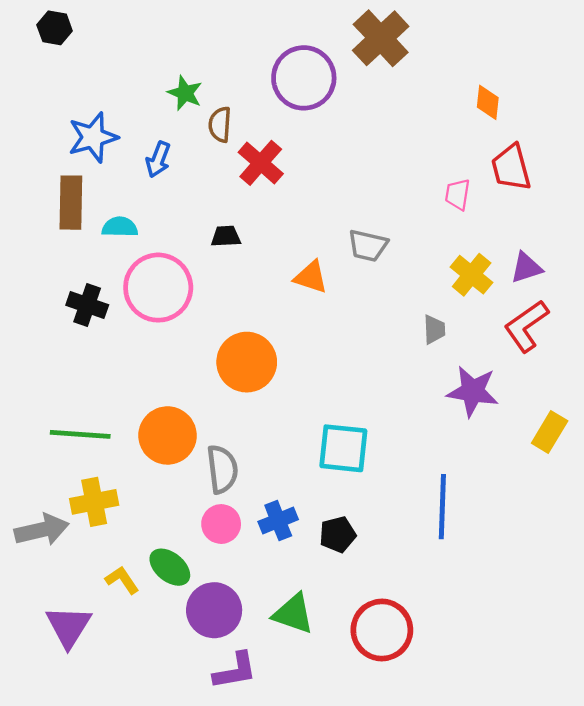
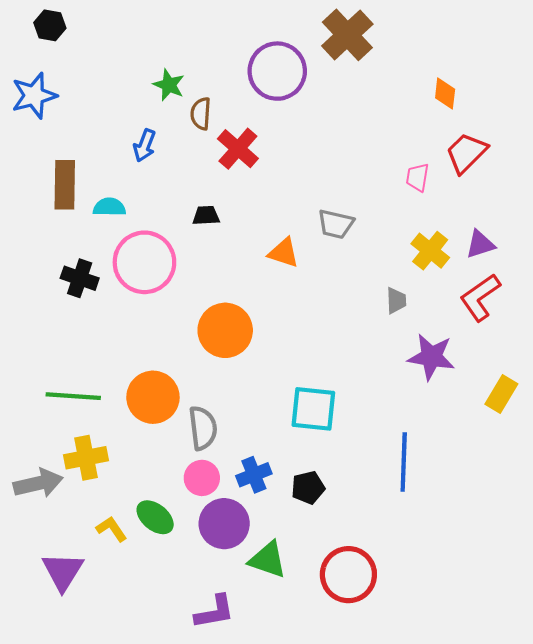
blue star: (93, 137) -> (34, 96), moved
red trapezoid: (511, 168) -> (466, 153), turned 60
purple circle: (214, 610) -> (224, 524), moved

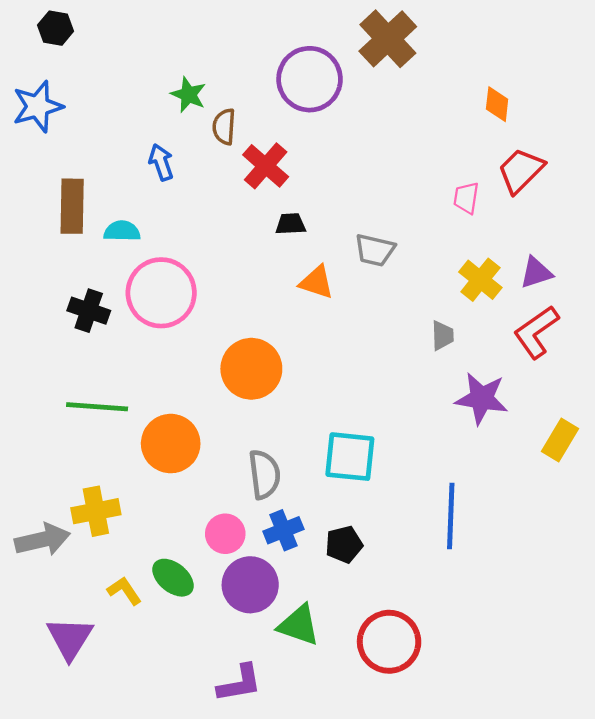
blue arrow: (144, 145) -> (161, 162), turned 140
black trapezoid: (206, 216) -> (291, 224), moved
green line: (73, 396) -> (97, 407), moved
gray semicircle: (203, 428) -> (264, 474), moved

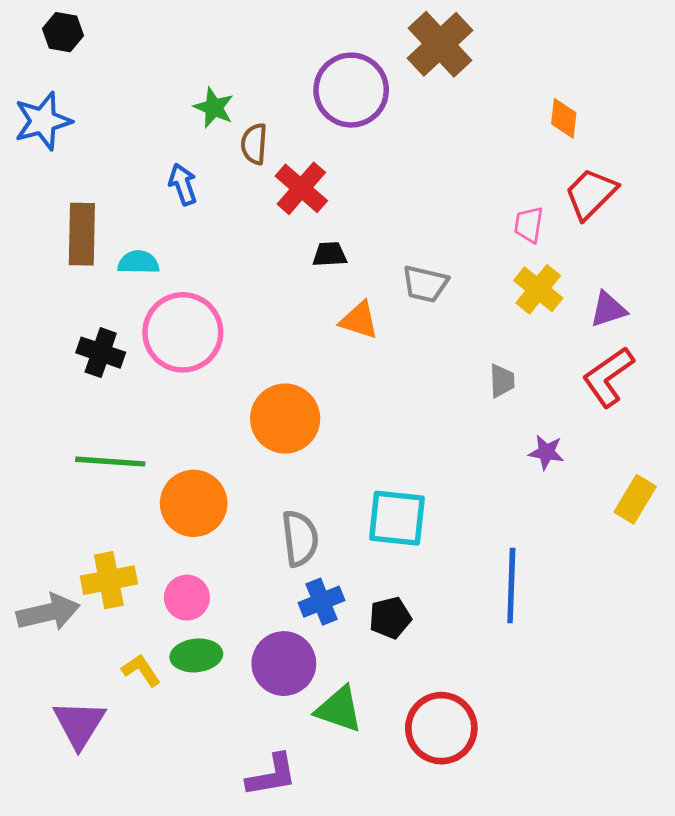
yellow cross: (480, 280) -> (538, 289), moved
purple star: (482, 398) -> (546, 452), size x0.6
pink circle: (225, 534) -> (187, 598), moved
green ellipse: (173, 578) -> (196, 655), turned -45

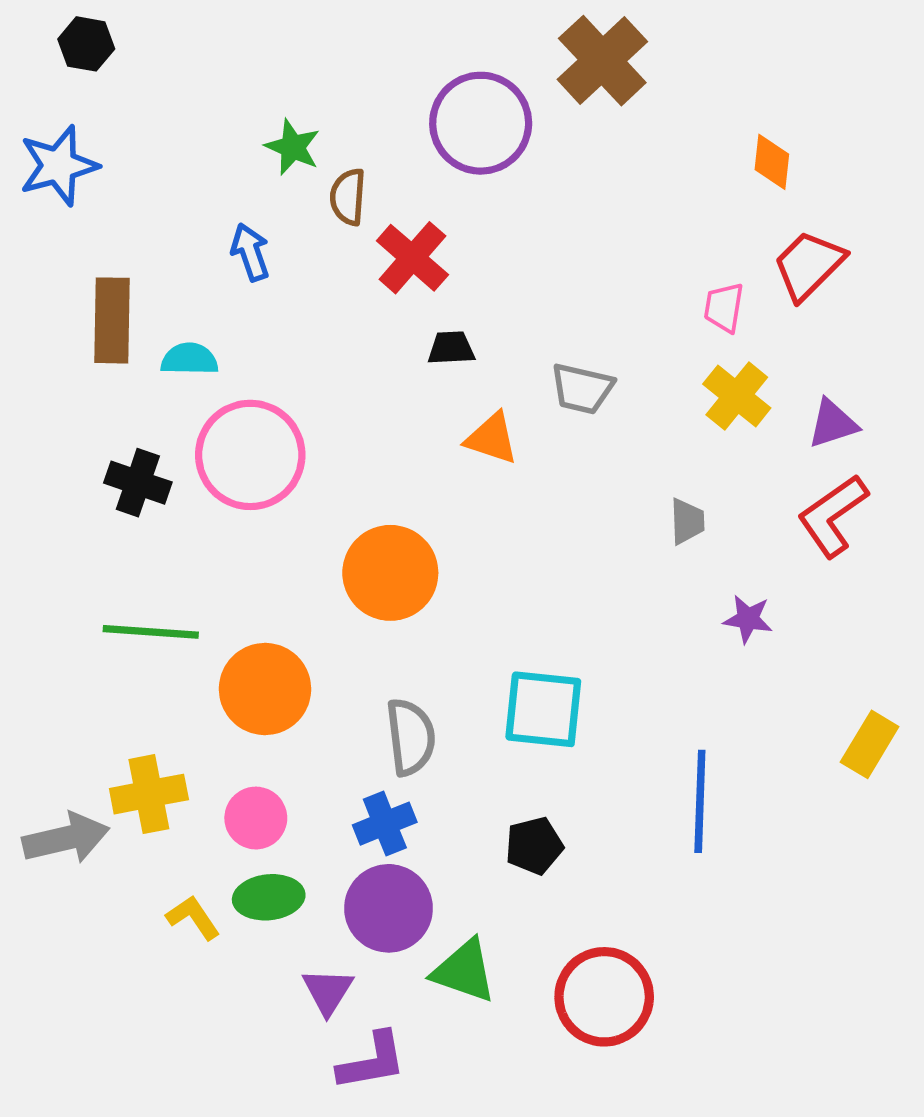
yellow rectangle: (635, 499) -> (870, 744), moved
blue cross: (322, 602) -> (385, 824), moved
purple triangle: (79, 724) -> (328, 991), moved, size x0.7

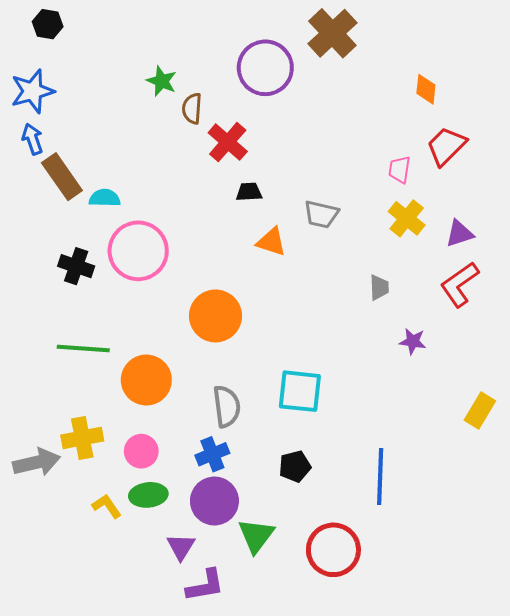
blue arrow: (250, 252) -> (32, 139), moved
brown rectangle: (112, 320) -> (62, 177), turned -36
blue line: (700, 801) -> (380, 477), moved
green triangle: (464, 971) -> (256, 536), turned 48

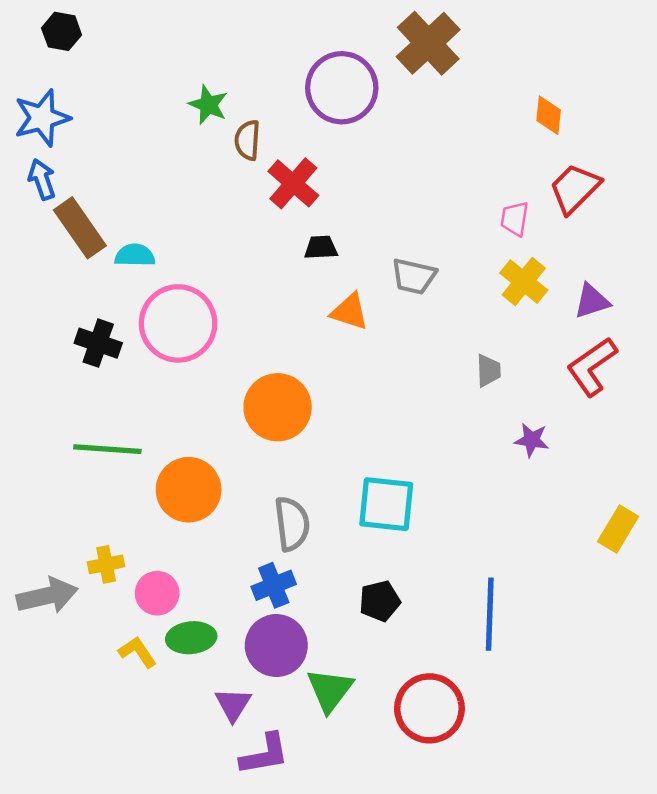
yellow cross: (82, 438) -> (106, 564), size x0.7
pink circle: (141, 451) -> (157, 593), moved

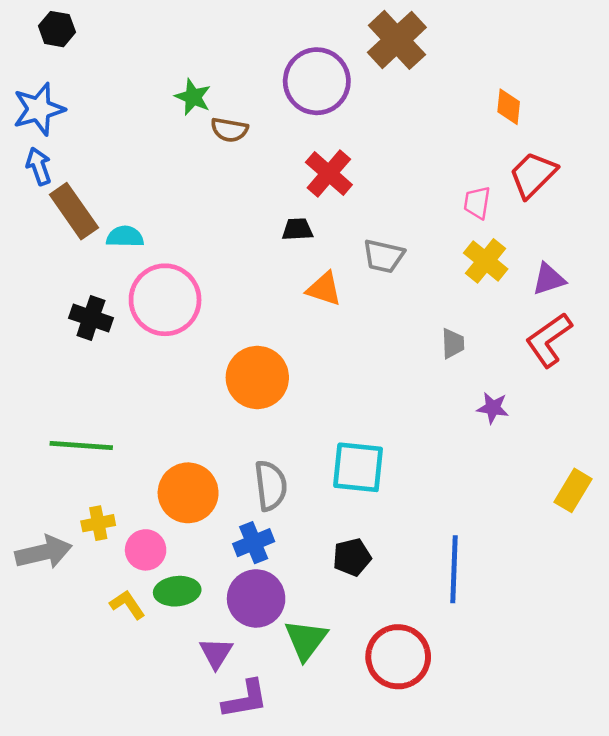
brown semicircle: (247, 140) -> (229, 130), turned -84
red cross: (293, 183) -> (329, 173), moved
green line: (107, 449) -> (81, 445), moved
orange circle: (189, 490) -> (188, 493), moved

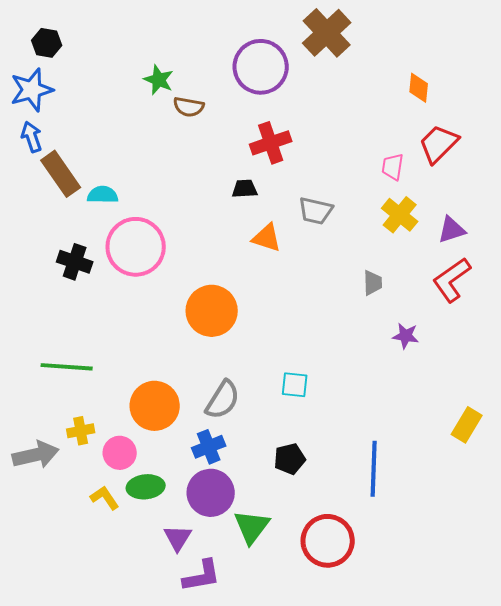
black hexagon: (57, 29) -> (47, 43), moved
red cross: (329, 173) -> (271, 143), turned 30
cyan square: (358, 467) -> (295, 385), size x0.6
gray semicircle: (271, 486) -> (223, 400), turned 39
yellow rectangle: (573, 490) -> (467, 425), moved

